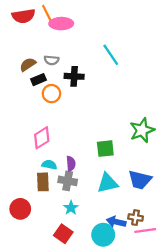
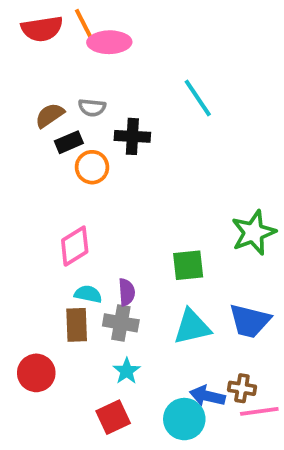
red square: (63, 234) -> (113, 417), turned 30

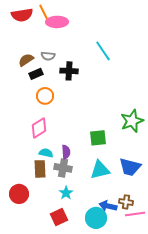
orange circle: (92, 167) -> (45, 96), moved

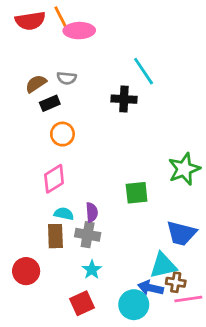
black cross: (69, 71) -> (124, 99), moved
cyan triangle: (100, 170) -> (163, 265), moved

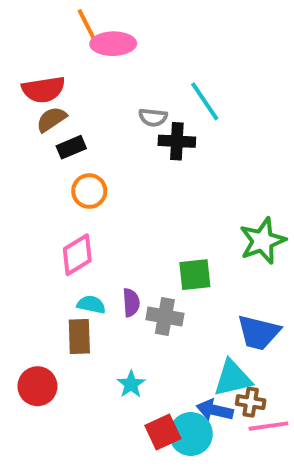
red semicircle: (30, 21) -> (43, 89), moved
gray semicircle: (67, 78) -> (153, 117), moved
gray cross: (88, 235) -> (165, 317), moved
red square: (82, 303) -> (163, 432), moved

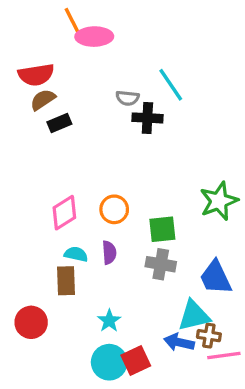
orange circle: (89, 191) -> (114, 209), moved
gray cross: (165, 317) -> (161, 264), moved
blue trapezoid: (259, 332) -> (216, 277), turned 51
cyan circle: (191, 434) -> (109, 362), moved

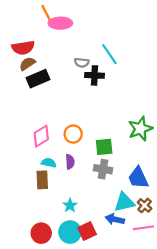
black rectangle: (59, 123) -> (38, 79), size x1.5
red circle: (31, 322) -> (41, 233), moved
brown cross: (209, 336) -> (145, 205), moved, turned 32

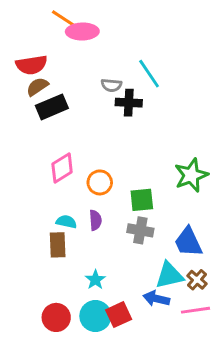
orange line: (47, 14) -> (63, 18), turned -30
pink diamond: (41, 136) -> (62, 168), moved

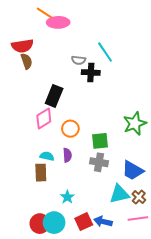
brown semicircle: (37, 87) -> (26, 61), turned 105
black rectangle: (52, 107) -> (54, 96), moved, turned -45
blue trapezoid: (188, 242) -> (133, 170), turned -35
blue arrow: (156, 299) -> (103, 222), moved
cyan circle: (95, 316) -> (54, 223), moved

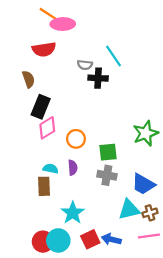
red semicircle: (22, 46) -> (44, 49), moved
brown semicircle: (26, 61) -> (28, 79), moved
black rectangle: (54, 96) -> (41, 107), moved
cyan star: (67, 197) -> (73, 213), size x1.5
brown cross: (139, 197) -> (150, 213), turned 32

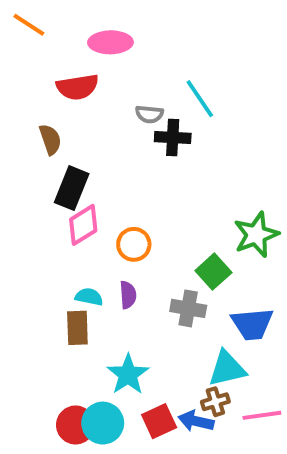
orange line: (48, 14) -> (29, 25), moved
green square: (108, 152) -> (213, 272), moved, turned -36
blue trapezoid: (143, 184) -> (252, 324), turned -35
brown cross: (150, 213) -> (215, 402), moved

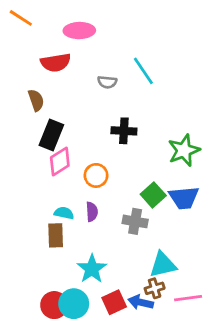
black cross: (173, 138) -> (124, 131), moved
green star: (256, 235) -> (184, 150), moved
blue trapezoid: (252, 324) -> (184, 198), moved

